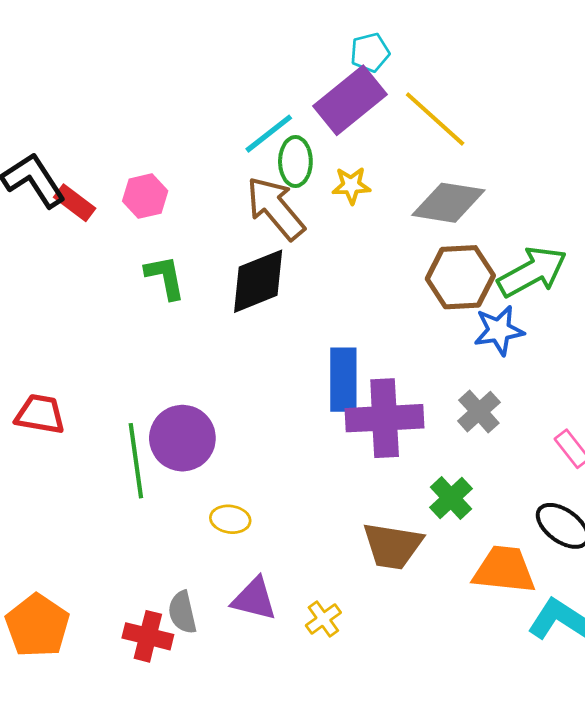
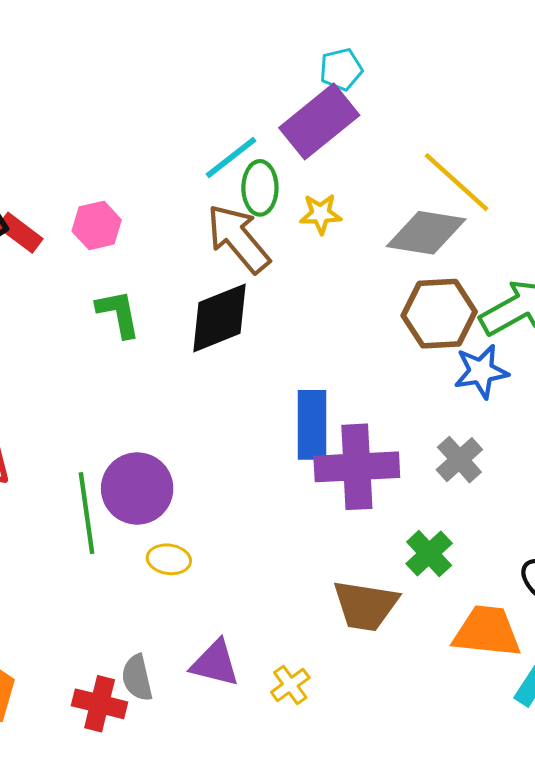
yellow line: (435, 119) -> (457, 182), moved
yellow ellipse: (230, 519) -> (169, 559), moved

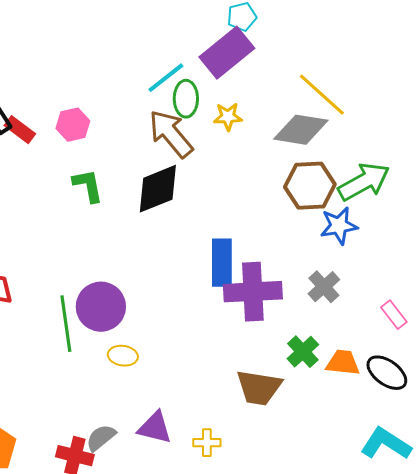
orange trapezoid: (487, 632) -> (343, 363), moved, size x0.7
gray semicircle: (137, 678) -> (101, 438), turned 64
yellow cross: (290, 685) -> (207, 443), turned 36

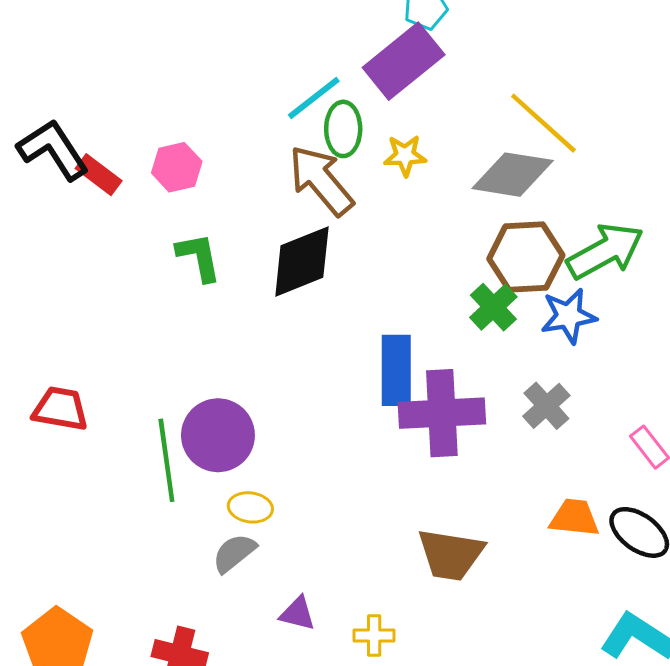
green cross: (303, 352) -> (493, 307), moved
purple triangle: (155, 428) -> (298, 613), size x0.7
gray semicircle: (101, 438) -> (234, 553), moved

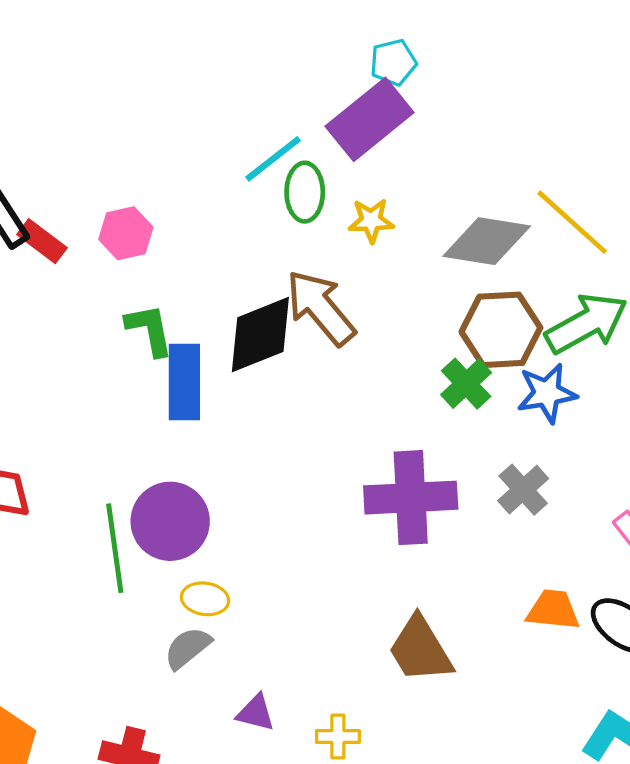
yellow line: (543, 123) -> (572, 222), moved
brown arrow: (321, 180) -> (321, 308), moved
blue rectangle: (396, 370) -> (184, 382), moved
brown trapezoid: (451, 555) -> (420, 649), turned 50

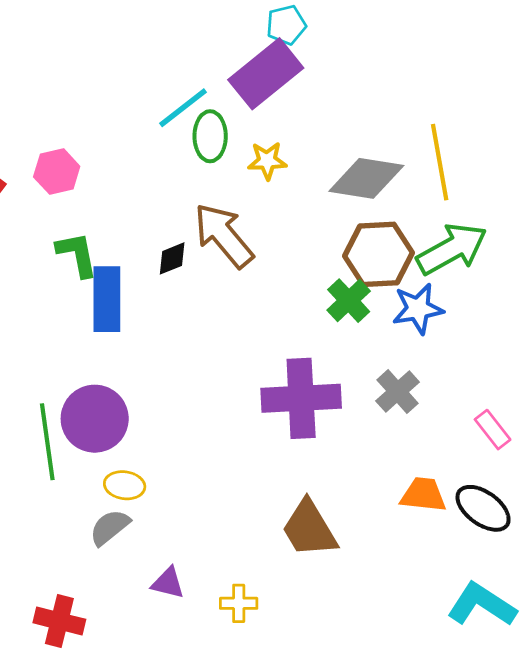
yellow line: (572, 222) -> (440, 162), turned 38
black diamond: (260, 335) -> (172, 258), size x0.5

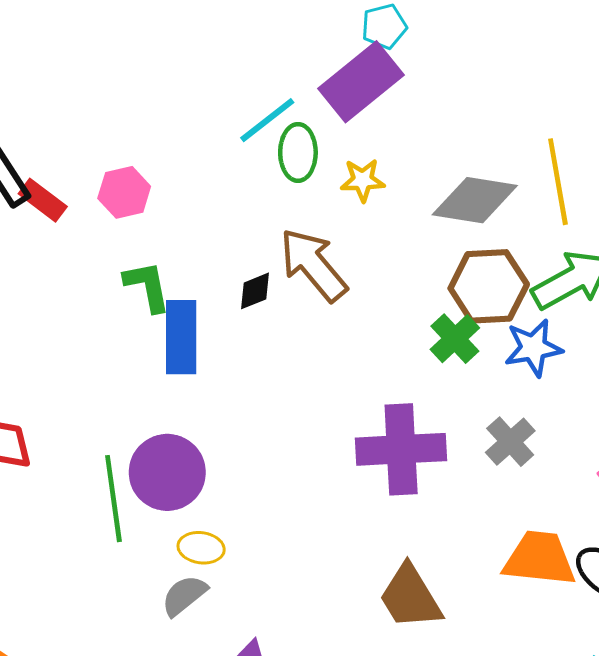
orange trapezoid: (423, 495) -> (539, 559), size x1.4

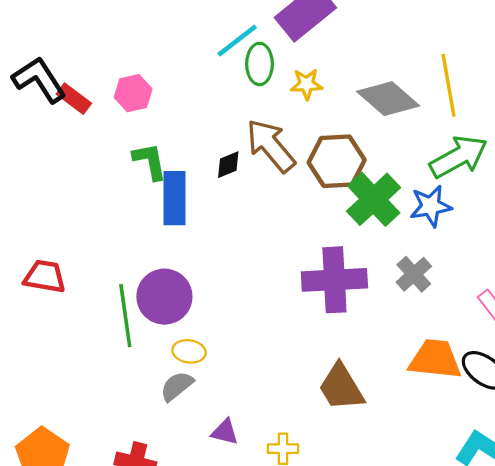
gray diamond: (475, 200) -> (388, 99), turned 32
brown hexagon: (489, 286) -> (337, 161), moved
green cross: (455, 339) -> (374, 199), size x1.5

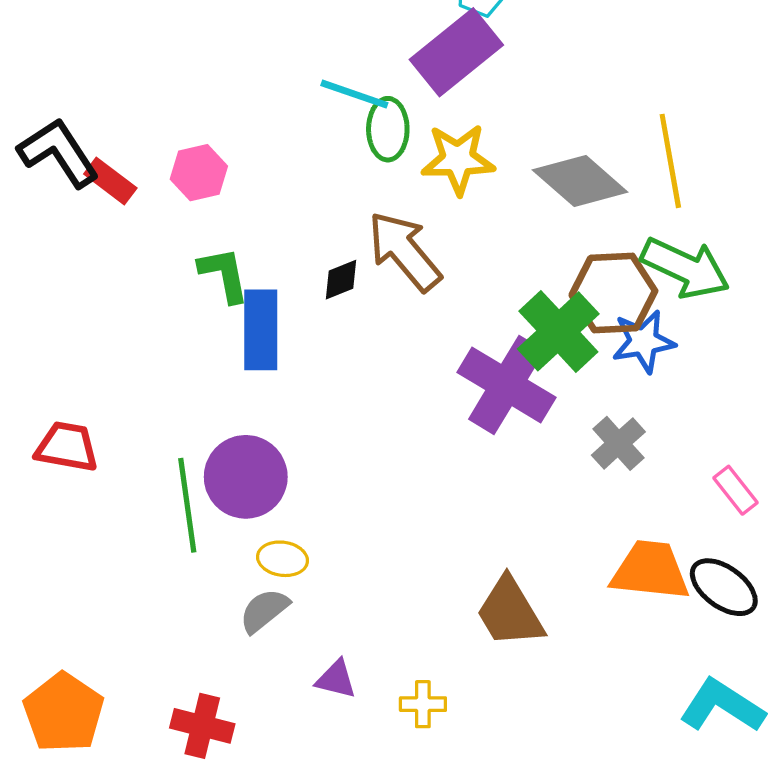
cyan line: (237, 40) -> (354, 94), turned 57
yellow star: (306, 84) -> (458, 159), size x1.5
green arrow: (459, 157) -> (685, 268), turned 54
brown hexagon: (337, 161) -> (613, 293), moved
purple cross: (334, 280) -> (506, 385), moved, turned 34

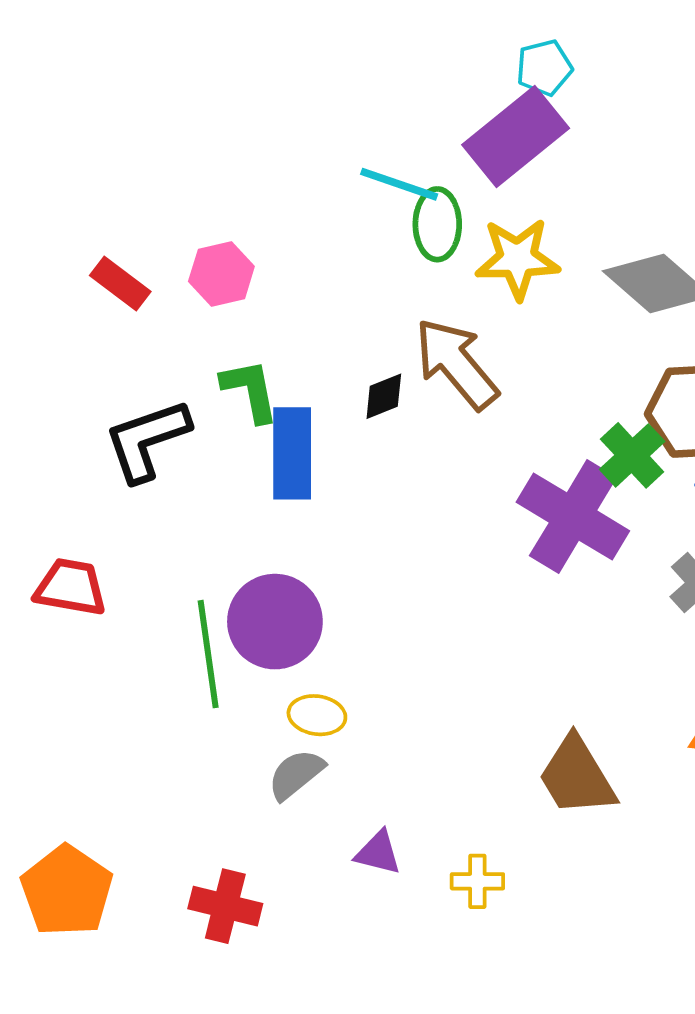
black L-shape: (59, 153) -> (147, 440), moved, turned -76
green cross: (558, 331) -> (632, 455), size x0.7

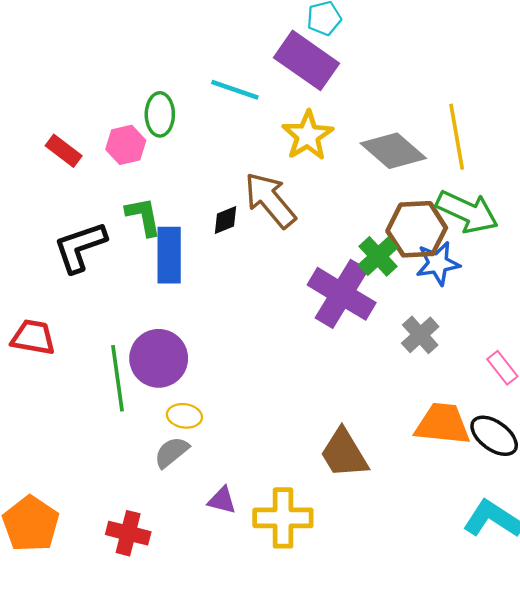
purple rectangle: (516, 136) -> (306, 60), turned 74
green ellipse: (437, 224) -> (160, 114), moved
yellow star: (518, 259) -> (308, 135), turned -30
yellow cross: (477, 881) -> (283, 518), size x1.8

